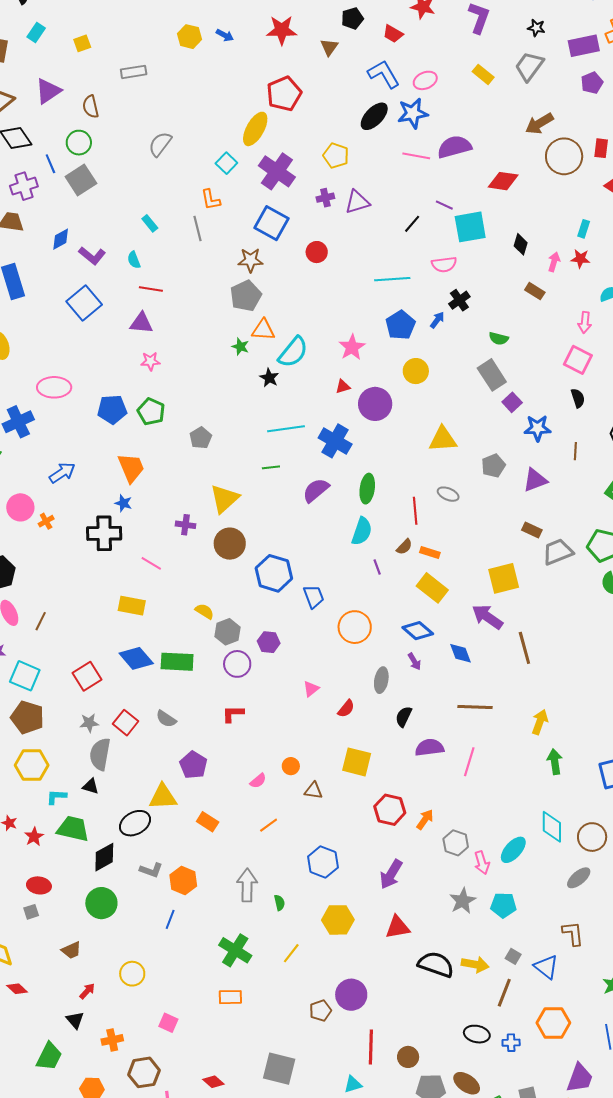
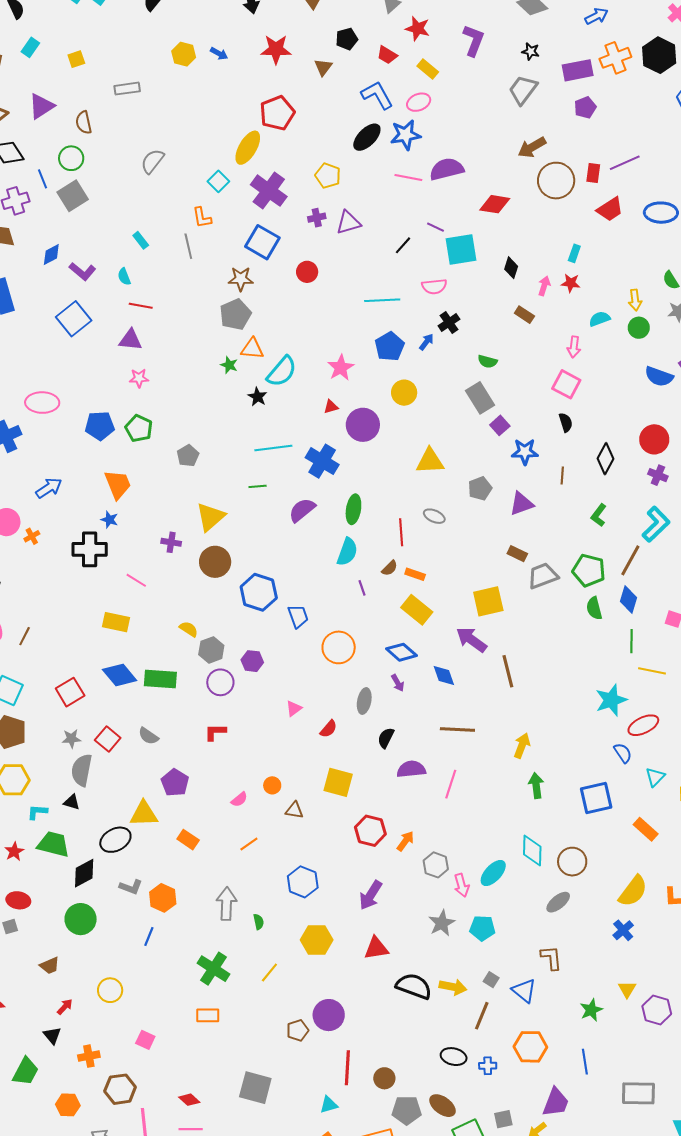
yellow rectangle: (483, 74) -> (428, 69), moved

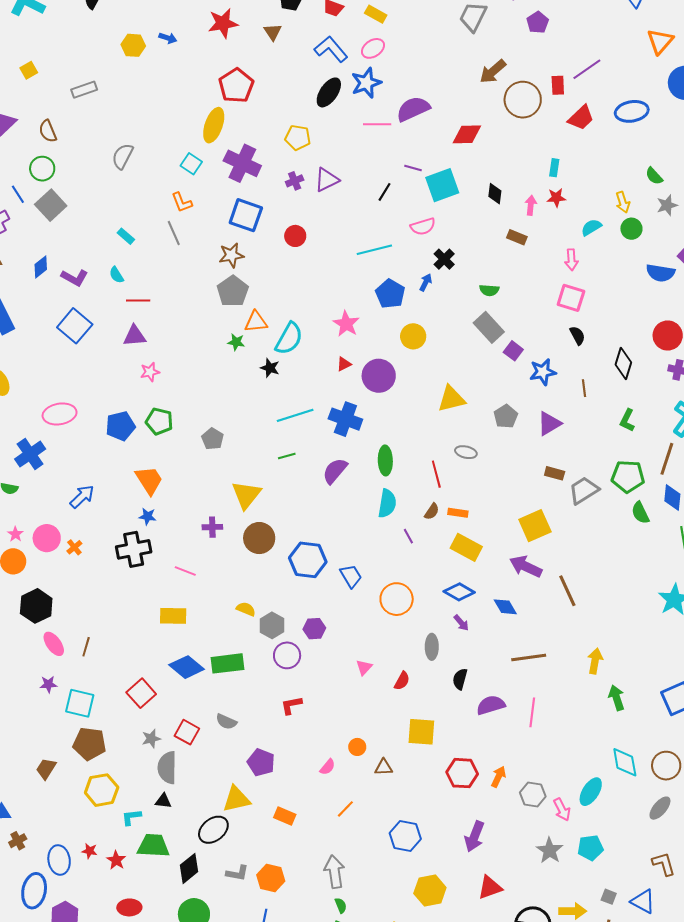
green semicircle: (259, 922) -> (341, 905), moved

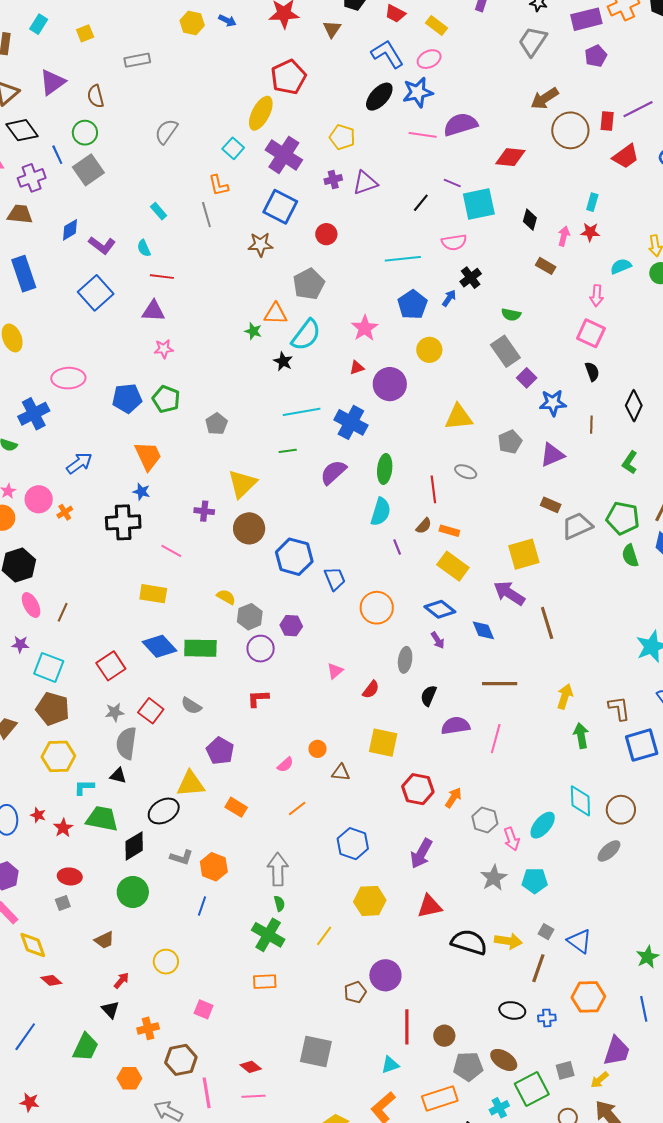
gray pentagon: (233, 291) -> (309, 284), moved
brown L-shape: (664, 864) -> (619, 708), moved

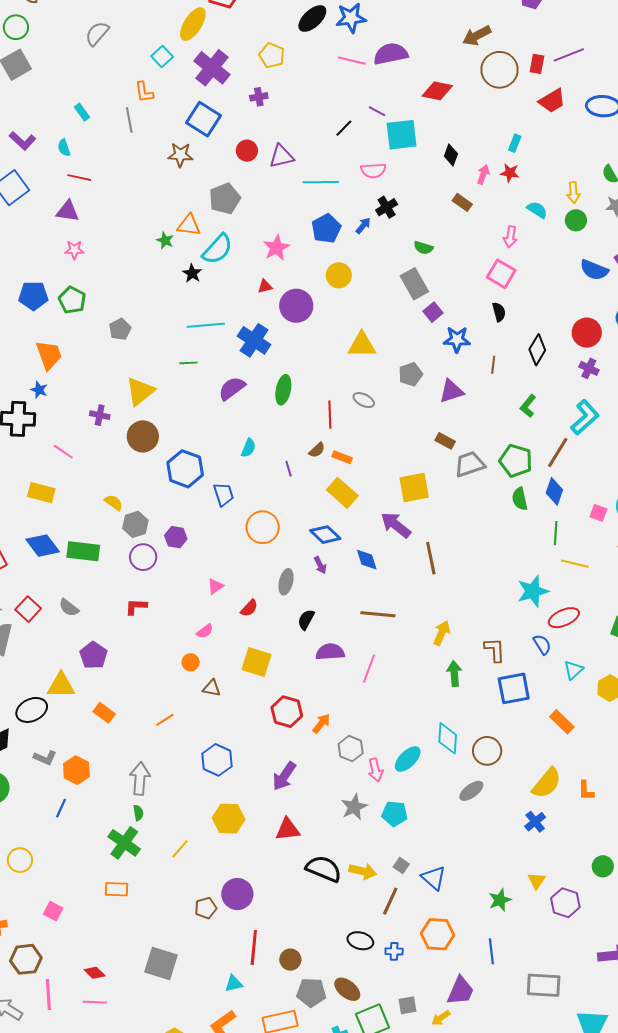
purple triangle: (365, 183) -> (281, 156), moved
cyan semicircle: (621, 266) -> (537, 210), turned 50
cyan semicircle: (381, 512) -> (248, 448), moved, size x0.7
pink semicircle: (285, 765) -> (205, 631), moved

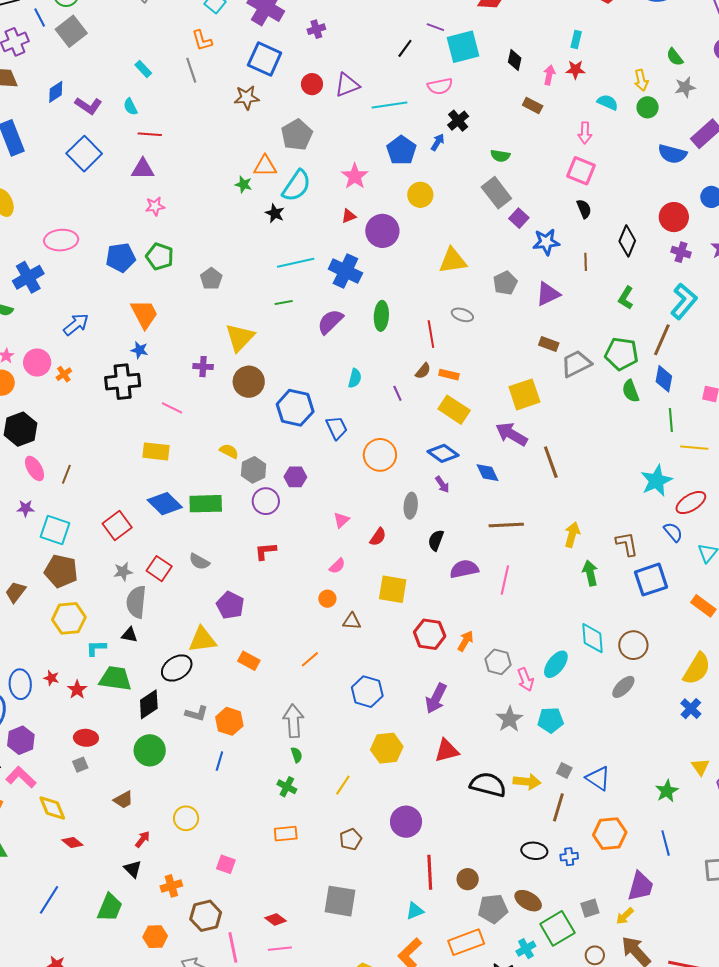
green cross: (124, 843) -> (287, 787), size x0.6
brown pentagon: (206, 908) -> (351, 839), moved

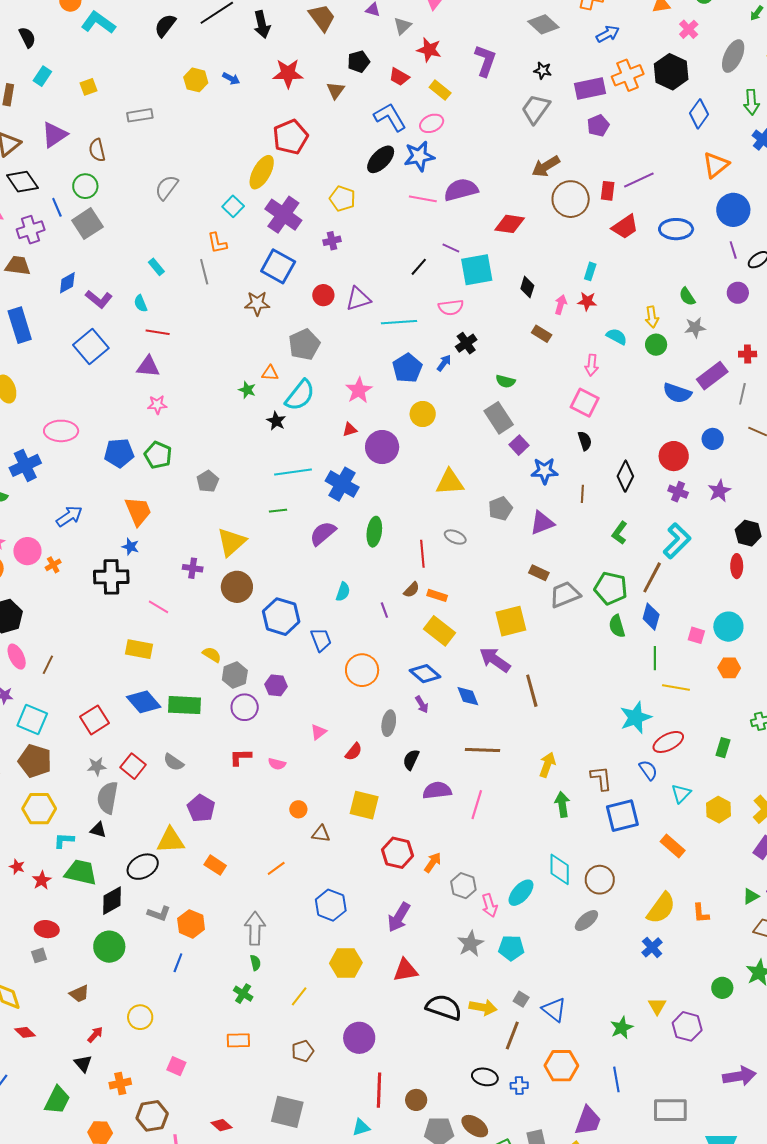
orange triangle: (265, 166) -> (270, 373), size x0.7
pink semicircle: (337, 566) -> (277, 764), moved, turned 54

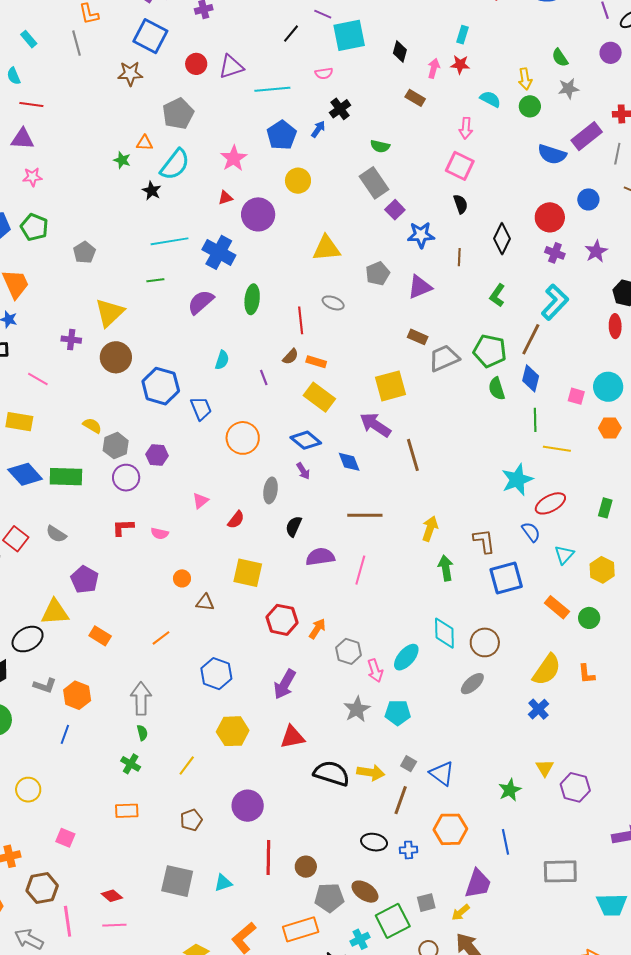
pink semicircle: (451, 307) -> (324, 73), size x0.7
green circle: (722, 988) -> (589, 618), moved
cyan triangle: (361, 1127) -> (223, 883), moved

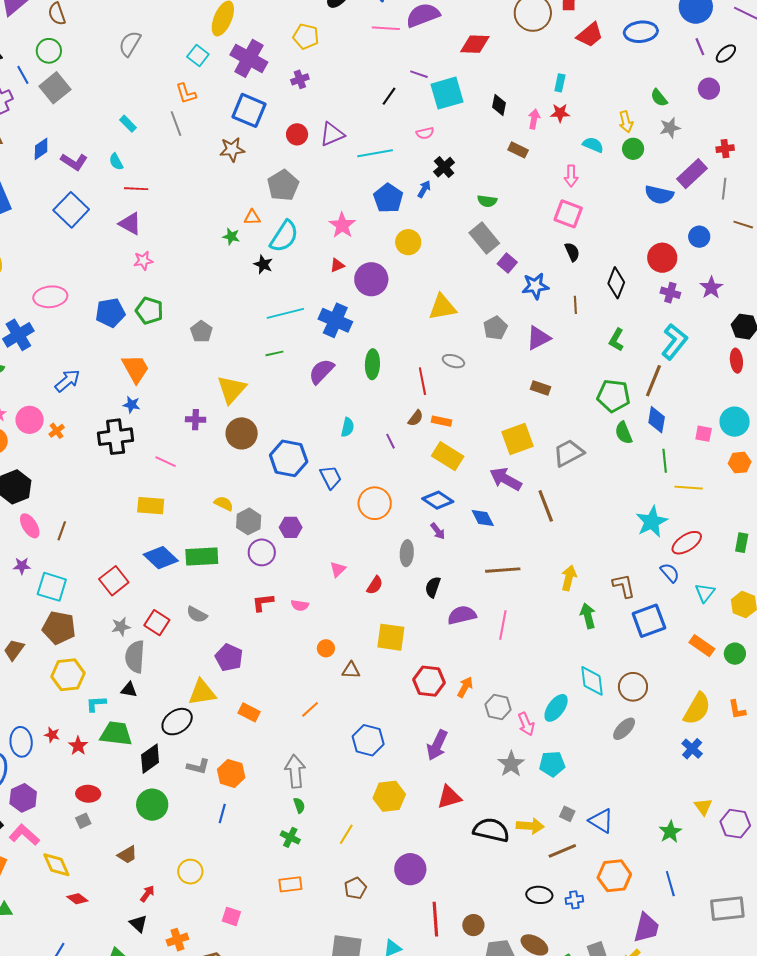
purple triangle: (22, 139) -> (130, 224), turned 30
gray trapezoid: (444, 358) -> (569, 453), moved
brown line: (401, 800) -> (562, 851), turned 52

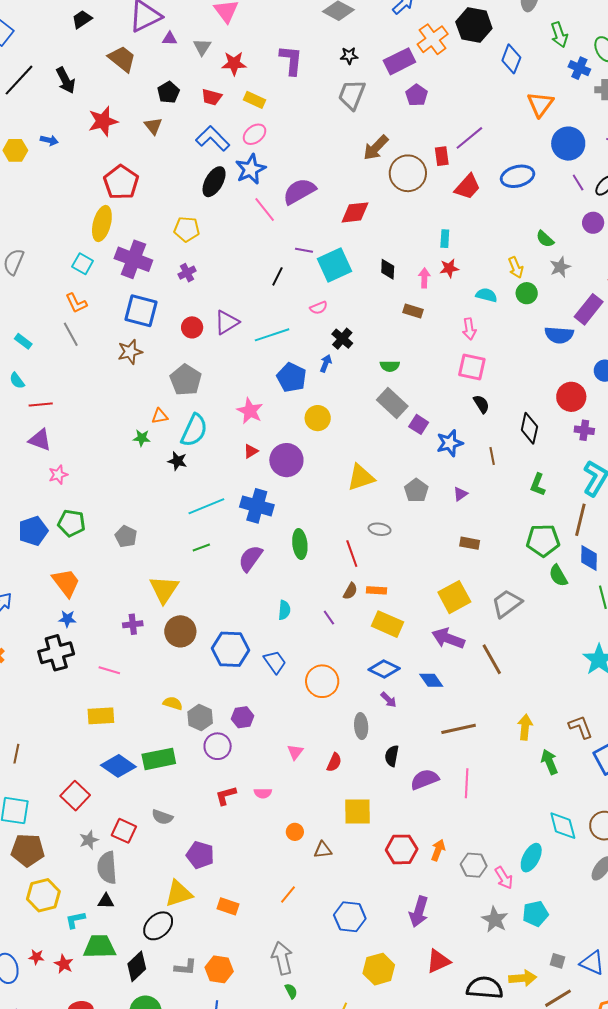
pink line: (386, 28) -> (265, 210), turned 56
purple triangle: (538, 338) -> (460, 494), size x0.6

